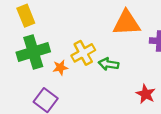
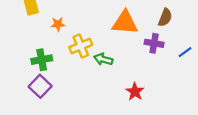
green cross: (33, 52) -> (42, 60), moved, size x0.7
orange star: (60, 67) -> (58, 24), moved

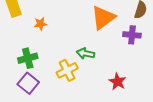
orange triangle: (125, 23) -> (103, 18), turned -36
yellow cross: (81, 46) -> (67, 70), moved

